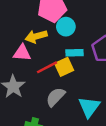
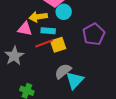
cyan rectangle: (74, 53) -> (48, 31), moved
gray semicircle: (55, 97) -> (63, 71), moved

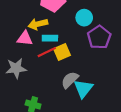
cyan circle: (64, 12) -> (84, 18), moved
gray star: (14, 56) -> (16, 68), turned 30

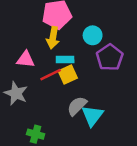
yellow arrow: (38, 24) -> (53, 38), moved, turned -66
cyan rectangle: (50, 38) -> (65, 59), moved
gray star: (16, 68) -> (16, 93), turned 30

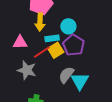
cyan circle: (93, 35) -> (68, 26), moved
purple pentagon: (110, 57) -> (74, 45), moved
gray star: (16, 93) -> (27, 70), moved

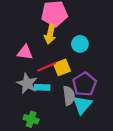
cyan rectangle: (52, 38) -> (42, 87), moved
purple pentagon: (74, 45) -> (84, 84), moved
gray semicircle: (66, 75) -> (69, 96), turned 126

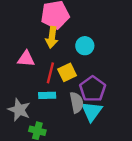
red line: (47, 67) -> (50, 73), turned -48
gray star: (27, 84) -> (19, 110), moved

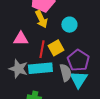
yellow arrow: (52, 37) -> (41, 19), turned -30
cyan rectangle: (47, 95) -> (40, 68), size x1.6
gray star: (19, 110) -> (18, 69), moved

